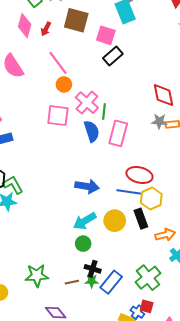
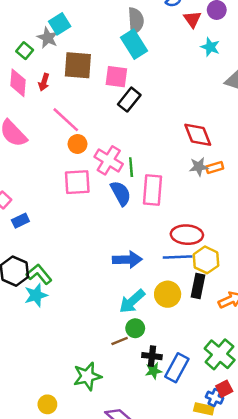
black rectangle: (141, 219) -> (198, 286), turned 42
brown line: (72, 282) -> (120, 341), moved
red square: (147, 306) -> (224, 389), turned -32

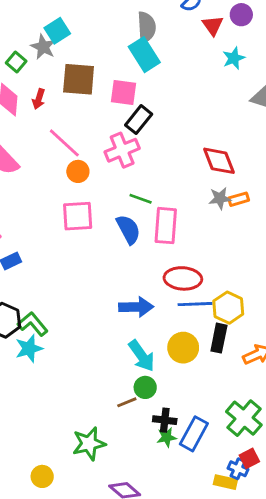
cyan star: (210, 47) -> (234, 58), turned 30
pink cross: (109, 160) -> (122, 150), moved, turned 36
green line: (131, 167) -> (141, 199), turned -66
red ellipse: (187, 235) -> (183, 278), moved
cyan arrow: (132, 301) -> (142, 356), turned -84

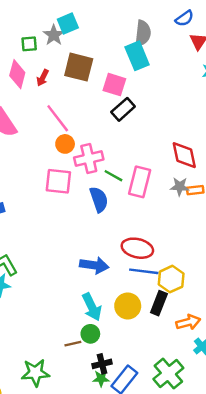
green square: (16, 62) -> (29, 44), turned 35
pink cross: (122, 150) -> (89, 159), moved
pink rectangle: (166, 226) -> (140, 182), moved
black cross: (165, 420) -> (102, 364), turned -30

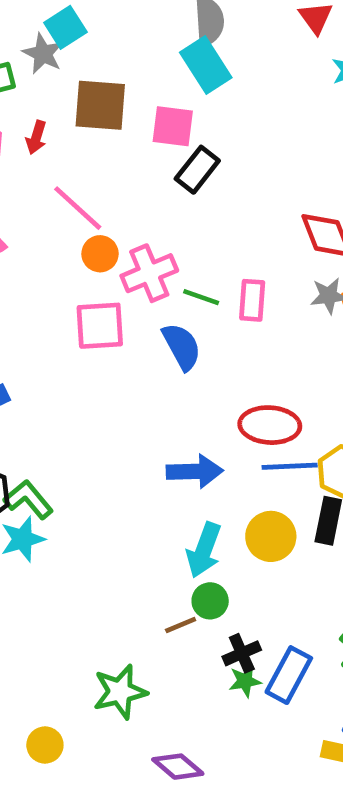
pink rectangle: (140, 182) -> (252, 300), size x0.7
cyan arrow: (92, 307) -> (204, 550), turned 56

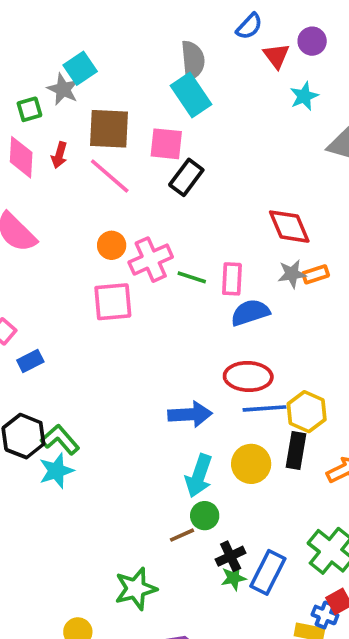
pink line: (78, 208) -> (110, 176), moved
blue semicircle: (182, 346) -> (250, 313), moved, turned -78

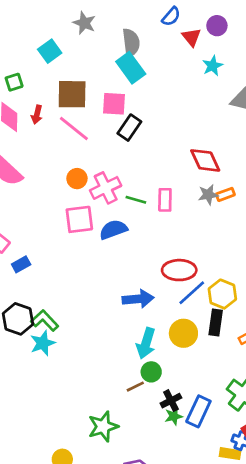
gray star: (63, 89) -> (84, 23), moved
blue semicircle: (250, 313) -> (113, 230), moved
blue line: (265, 408) -> (192, 293), turned -36

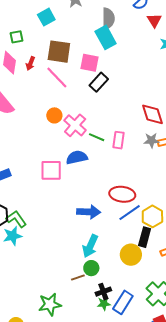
pink cross: (106, 188) -> (75, 125), turned -30
pink square: (79, 219) -> (51, 170), moved
yellow circle: (183, 333) -> (131, 255), moved

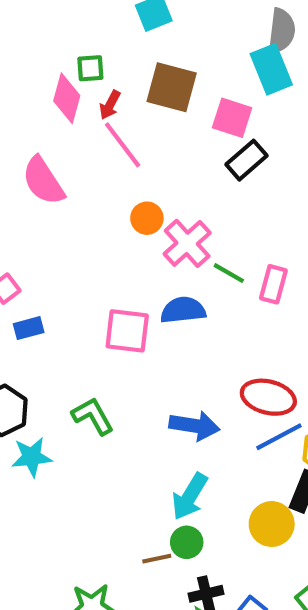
green square: (17, 37) -> (90, 68), moved
pink line: (57, 78) -> (123, 145), moved
green L-shape: (16, 219) -> (93, 416), moved

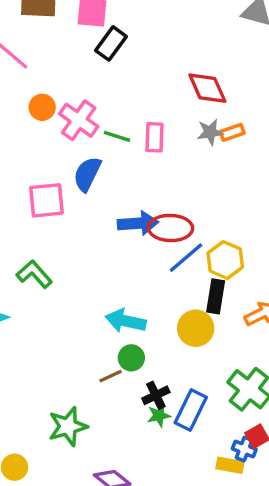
blue semicircle: (183, 310) -> (87, 174), turned -45
blue arrow: (194, 426) -> (138, 223), moved
cyan arrow: (190, 496) -> (126, 321), turned 84

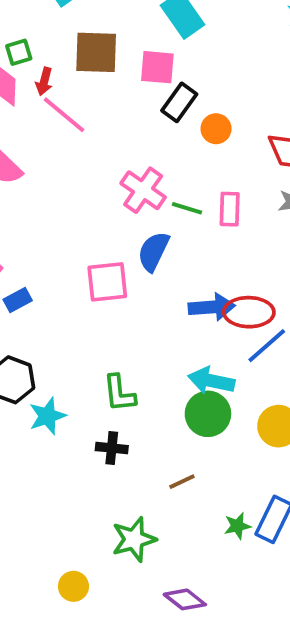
orange circle: (42, 107) -> (216, 129), moved
green L-shape: (34, 274) -> (119, 393), moved, turned -144
cyan arrow: (126, 321) -> (211, 381), moved
green circle: (131, 358) -> (208, 414), moved, size x1.5
black cross: (156, 395) -> (112, 448), moved, turned 32

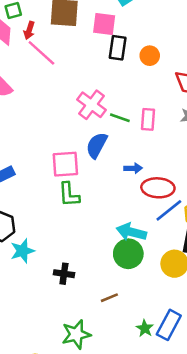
black rectangle: (179, 102) -> (118, 48), turned -30
orange circle: (216, 129) -> (150, 56), moved
blue arrow: (212, 307) -> (133, 168), moved, size x0.6
green L-shape: (119, 393) -> (69, 195), moved
green star: (237, 526) -> (145, 328), turned -30

